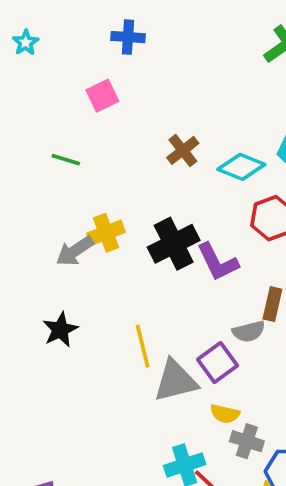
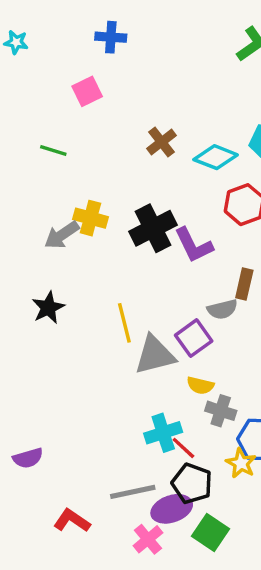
cyan star: (26, 43) -> (16, 42), turned -30
yellow cross: (106, 233) -> (91, 218), turned 36

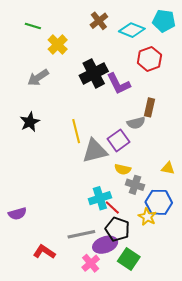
yellow cross: (91, 218) -> (58, 45), moved, turned 30

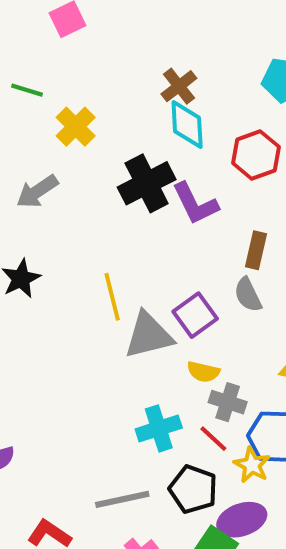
brown cross: (99, 21) -> (179, 86), moved
cyan diamond: (132, 30) -> (187, 125), moved, turned 65
gray semicircle: (136, 123) -> (248, 295), moved, turned 78
red line: (112, 208) -> (213, 439), moved
purple ellipse: (105, 245) -> (242, 520), moved

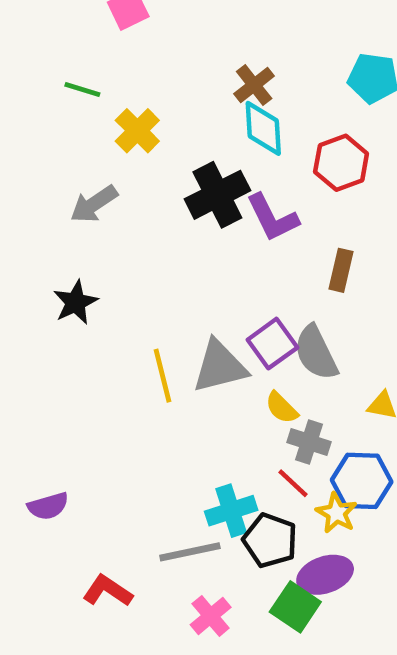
gray semicircle: (248, 295) -> (316, 353), moved, size x1.4
yellow line: (112, 297) -> (163, 376), moved
yellow semicircle: (203, 372) -> (282, 408), turned 32
cyan cross: (159, 428) -> (231, 511), moved

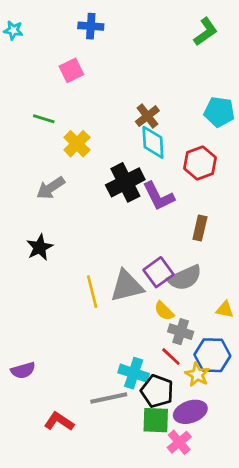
gray semicircle: (316, 353) -> (185, 278), turned -88
cyan cross: (231, 511) -> (134, 373), turned 36
green square: (295, 607) -> (156, 420), moved, turned -32
pink cross: (211, 616) -> (179, 442), moved

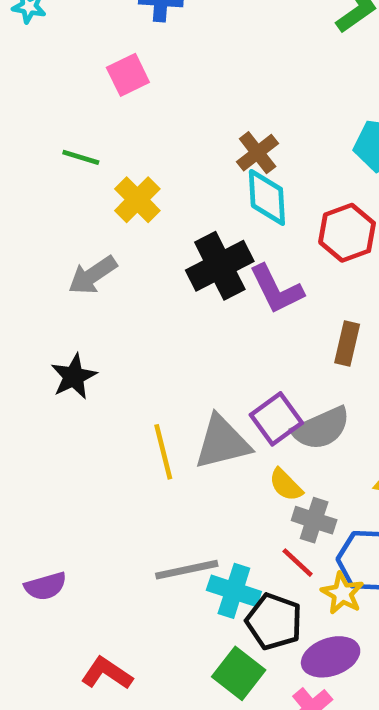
gray line: (109, 398) -> (187, 570), moved
green square: (156, 420) -> (239, 673), moved, turned 36

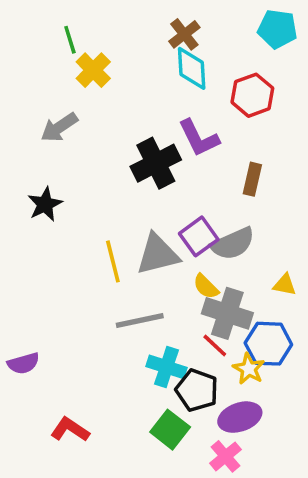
green line: (81, 157) -> (70, 40), moved, turned 56
black cross: (220, 266) -> (156, 163), moved
gray cross: (314, 520) -> (227, 313), size x1.5
gray line: (187, 570) -> (140, 320), moved

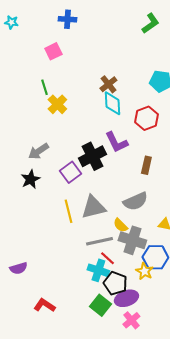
gray arrow: (59, 127) -> (38, 151), moved
purple square: (199, 236) -> (70, 172), moved
gray line: (140, 320) -> (99, 241), moved
red line: (215, 346) -> (107, 258), moved
purple ellipse: (240, 417) -> (126, 298), moved

